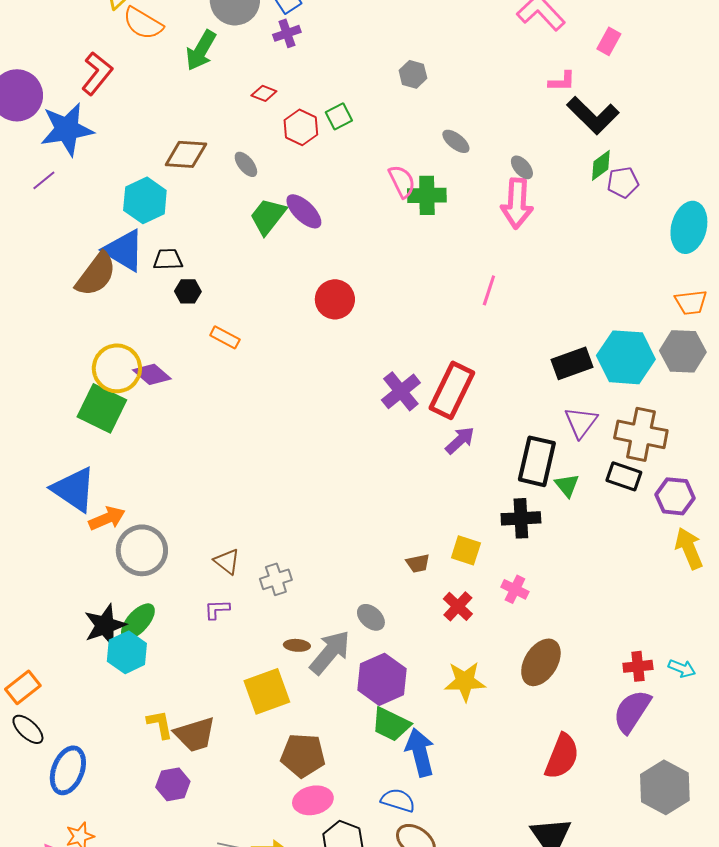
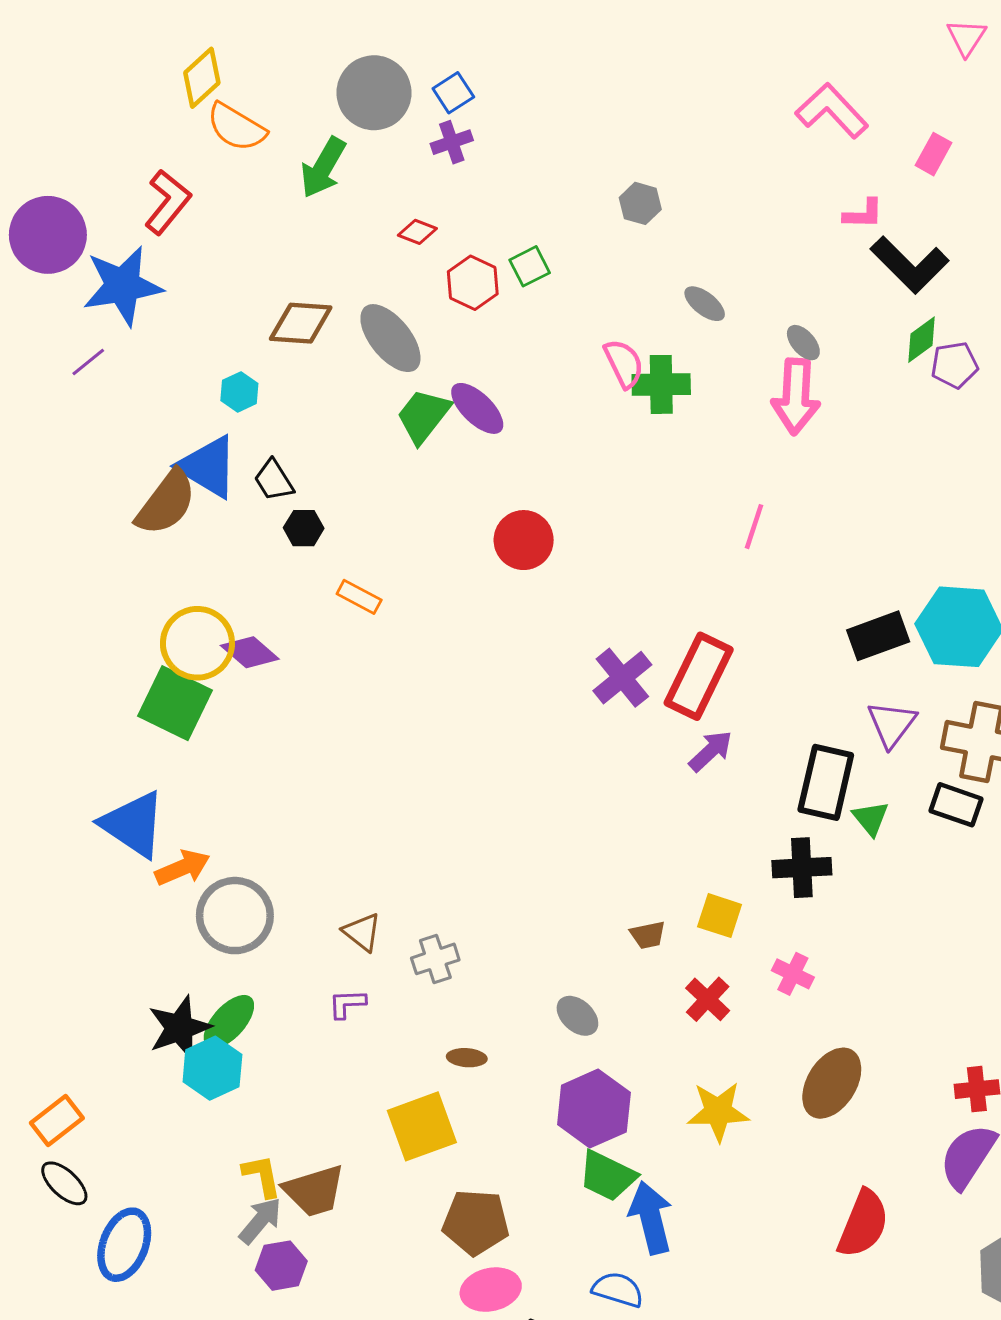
gray ellipse: (246, 164) -> (390, 338), size x1.8
cyan hexagon: (145, 200) -> (239, 392), size x0.6
black trapezoid: (168, 259) -> (274, 480), turned -120
gray arrow: (330, 652) -> (260, 1221), moved, size x0.7

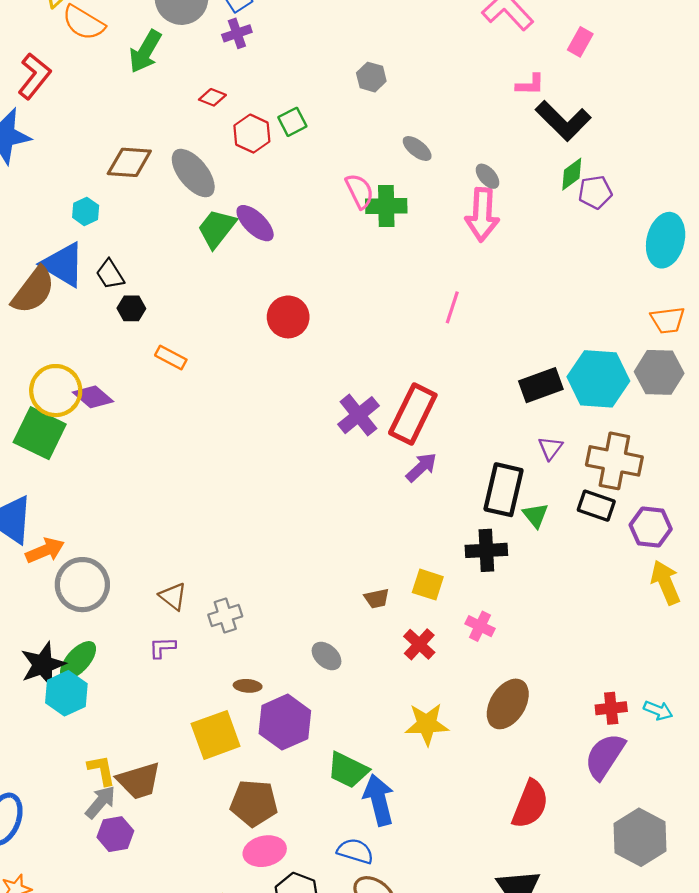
purple triangle: (892, 724) -> (550, 448), size x0.7
purple hexagon: (594, 1109) -> (285, 722), moved

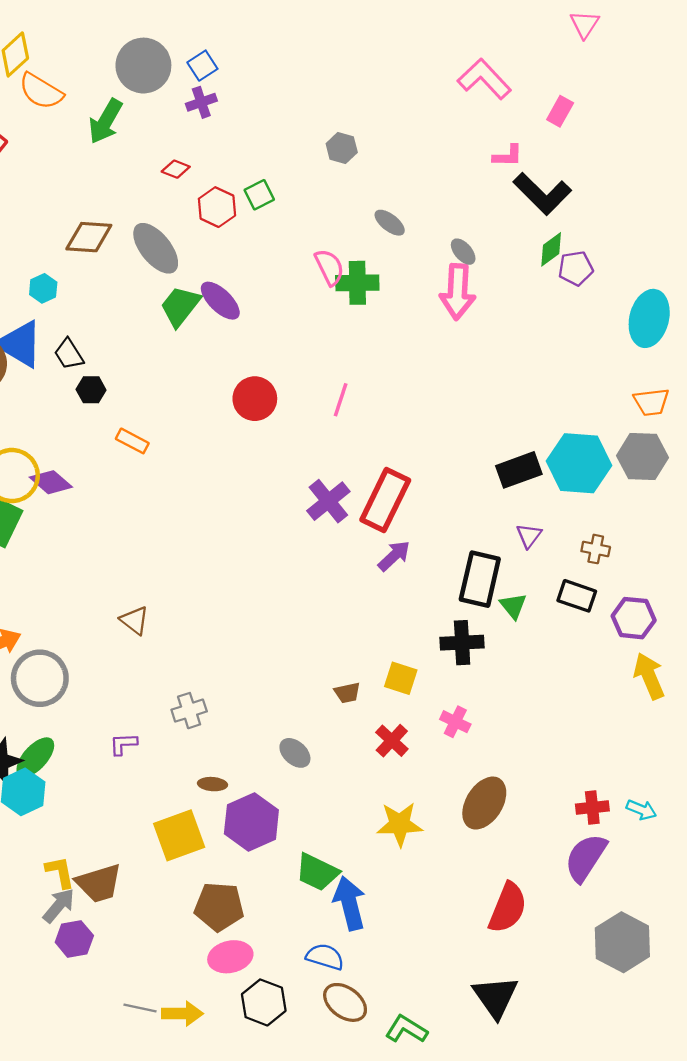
pink line: (452, 307) -> (341, 400), moved
brown cross: (614, 461) -> (596, 549), size x0.5
brown triangle: (173, 596) -> (135, 620), moved

